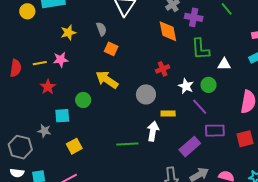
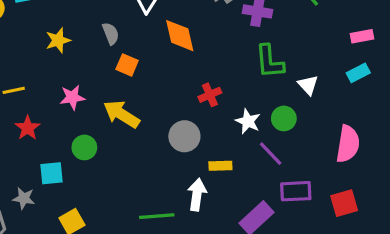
orange diamond: (168, 31) -> (180, 36), moved
pink star: (61, 60) -> (72, 97), moved
white triangle: (224, 64) -> (308, 85), turned 48

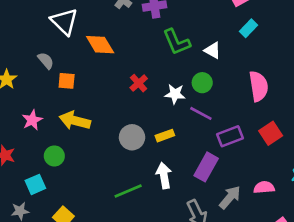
gray circle: (184, 136) -> (132, 137), moved
white arrow: (197, 195) -> (164, 176), moved

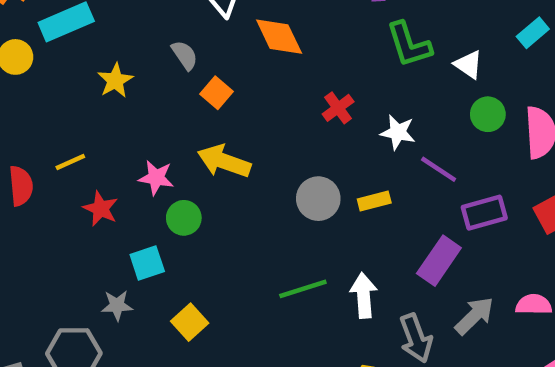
orange square: (67, 81) -> (217, 93), turned 30
green circle: (202, 83) -> (488, 114), moved
pink star: (32, 120) -> (156, 178), moved, turned 30
white arrow: (164, 176) -> (364, 295), moved

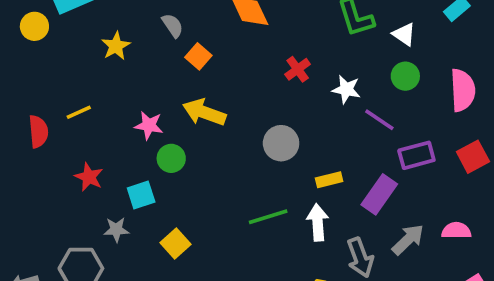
green circle: (488, 114) -> (405, 76), moved
yellow rectangle: (374, 201) -> (329, 180), moved
red star: (101, 209) -> (89, 177), moved

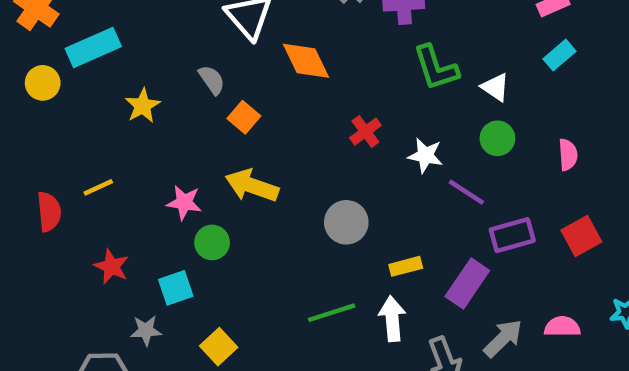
pink semicircle: (463, 90) -> (568, 155), size x0.6

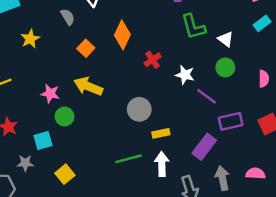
orange diamond: (306, 61) -> (122, 35), moved, turned 48
gray semicircle: (212, 80) -> (68, 17), moved
yellow rectangle: (406, 266) -> (161, 133), moved
gray arrow: (503, 338) -> (222, 178), turned -60

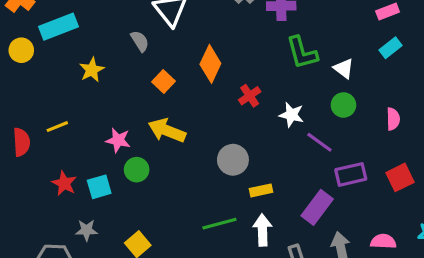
cyan square: (43, 140) -> (99, 187), moved

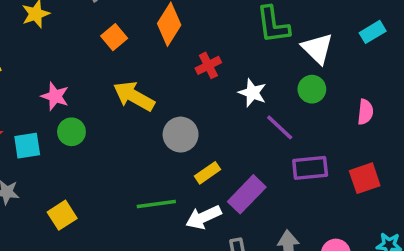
white triangle: (344, 69) -> (317, 48), size x1.4
yellow arrow: (167, 130) -> (134, 96), moved
yellow rectangle: (261, 190) -> (208, 173), turned -30
purple rectangle: (317, 207) -> (247, 194), moved
white arrow: (262, 230) -> (203, 217), turned -120

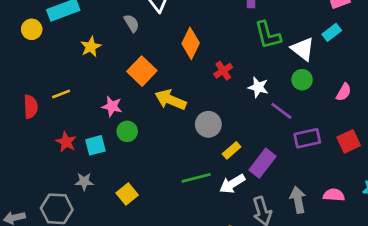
cyan rectangle: (373, 32) -> (332, 32), moved
orange square: (114, 37) -> (142, 71), moved, size x1.5
pink semicircle: (365, 112) -> (344, 92), turned 30

